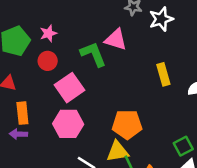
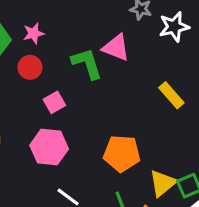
yellow rectangle: (163, 74) -> (171, 95), turned -30
pink square: (70, 88) -> (54, 102), size x0.6
yellow triangle: (118, 151) -> (163, 183), moved, turned -35

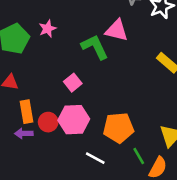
red circle: (30, 67) -> (48, 122), moved
orange pentagon: (122, 153) -> (118, 128), moved

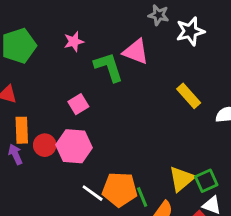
pink star: (48, 29) -> (74, 42), moved
orange pentagon: (118, 128) -> (120, 189), moved
purple arrow: (24, 133) -> (15, 154), turned 60

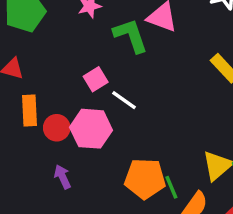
purple arrow: (15, 154) -> (62, 177), moved
white line: (93, 193) -> (124, 100), moved

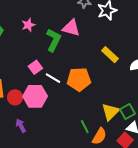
green L-shape: (131, 36) -> (54, 40), turned 50
orange pentagon: (145, 179) -> (79, 79), moved

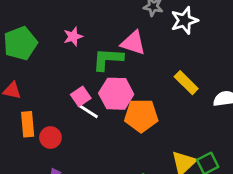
green L-shape: (54, 40) -> (108, 59), turned -115
white line: (53, 78) -> (88, 111), moved
pink hexagon: (35, 96) -> (116, 94), moved

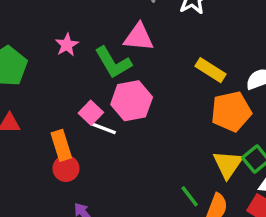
green L-shape: (108, 59) -> (113, 63), turned -112
orange pentagon: (141, 116) -> (231, 111), moved
orange rectangle: (28, 124) -> (61, 145), moved

